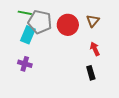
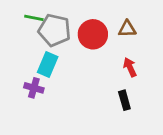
brown triangle: (93, 21) -> (127, 29), turned 48
cyan rectangle: (28, 35) -> (48, 65), moved

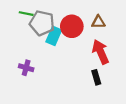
cyan rectangle: (48, 65) -> (54, 36), moved
red arrow: (130, 67) -> (101, 52), size x1.6

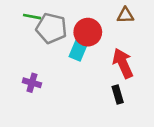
brown triangle: (98, 22) -> (125, 15), moved
cyan rectangle: (54, 36) -> (79, 49), moved

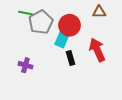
gray pentagon: (51, 28) -> (41, 22), turned 30
black rectangle: (118, 94) -> (71, 58), moved

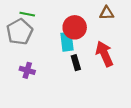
gray pentagon: (41, 22) -> (20, 32), moved
cyan rectangle: (62, 39) -> (67, 42), turned -30

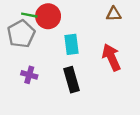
red circle: (75, 27) -> (48, 16), moved
black rectangle: (76, 63) -> (72, 80), moved, size x1.5

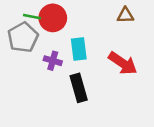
red arrow: (111, 57) -> (123, 63), turned 148
purple cross: (29, 75) -> (53, 61), moved

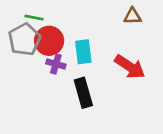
red circle: (53, 18) -> (49, 41), moved

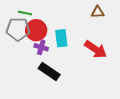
gray pentagon: (24, 39) -> (18, 29), turned 30
black rectangle: (83, 93) -> (49, 71), moved, turned -40

